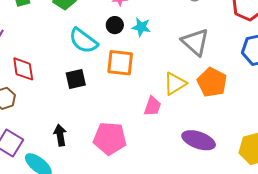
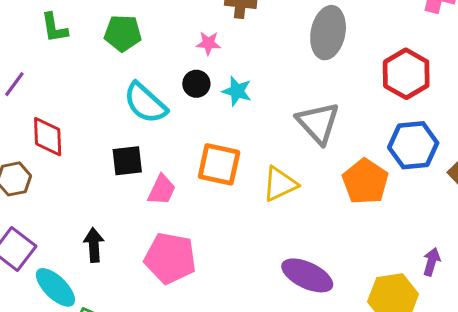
orange square: (120, 63) -> (219, 164), moved
orange pentagon: (212, 82) -> (365, 182), moved
pink trapezoid: (152, 106) -> (162, 190), moved

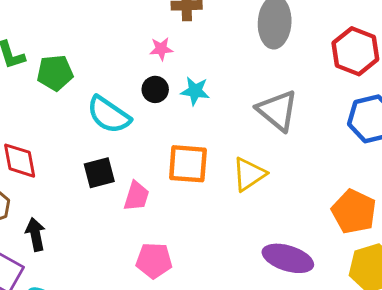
green pentagon: (123, 33) -> (55, 73), moved
orange pentagon: (365, 182) -> (354, 212), moved
black arrow: (94, 245) -> (35, 234), moved
pink pentagon: (170, 258) -> (154, 261), size x0.7

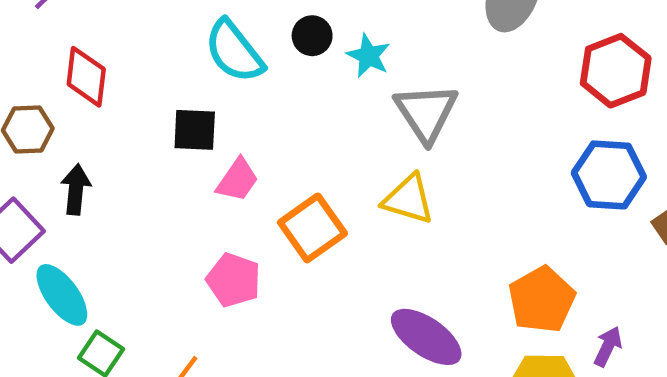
gray triangle: (277, 110) -> (426, 113), moved
orange square: (188, 164) -> (312, 228), moved, turned 33
yellow triangle: (249, 174) -> (408, 199), turned 33

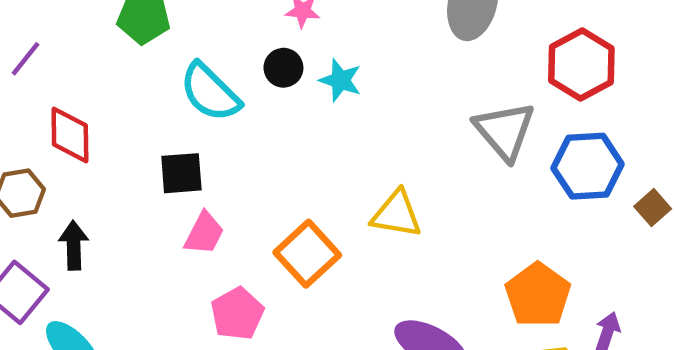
gray triangle: (426, 113) -> (505, 131), moved
pink trapezoid: (237, 180) -> (204, 233), moved
pink pentagon: (234, 280) -> (237, 314), turned 30

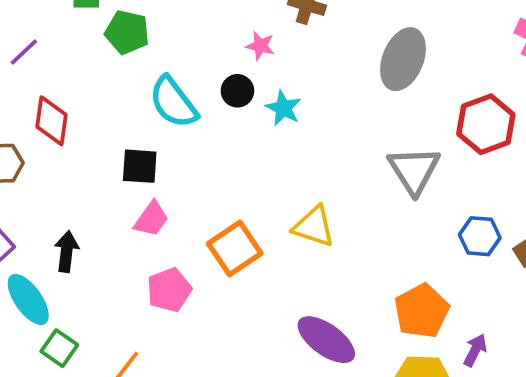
blue hexagon: (588, 166) -> (480, 236), moved, size x0.7
black arrow: (74, 245) -> (67, 251), moved

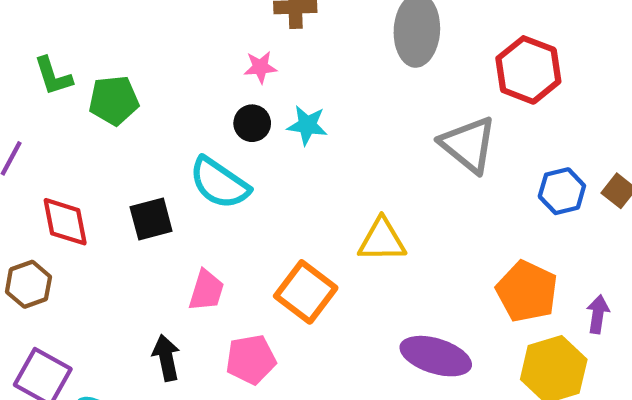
cyan semicircle: (173, 102) -> (219, 183), moved
black square: (140, 166) -> (151, 219), moved
black arrow: (67, 251) -> (166, 358), moved
pink pentagon: (169, 290) -> (251, 359), turned 30

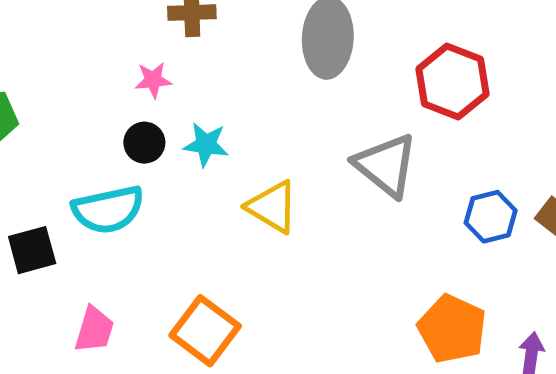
cyan semicircle: (219, 183) -> (108, 210), turned -46
yellow triangle: (382, 240) -> (272, 207), moved, turned 32

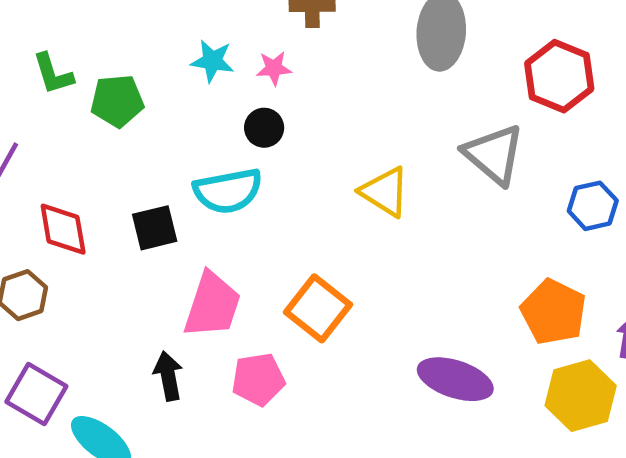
cyan star: (206, 145) -> (212, 61), moved
pink trapezoid: (94, 330) -> (212, 305), size x1.5

